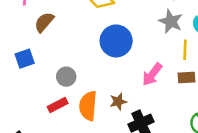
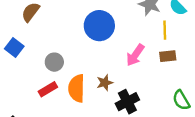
blue square: (25, 59) -> (14, 47), turned -30

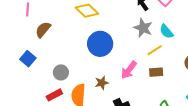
yellow line: (165, 30) -> (155, 50), turned 56
brown star: (105, 83) -> (102, 83), moved

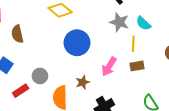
brown semicircle: (43, 30) -> (17, 34), turned -48
yellow line: (155, 50) -> (133, 44), turned -49
red rectangle: (54, 95) -> (21, 91), moved

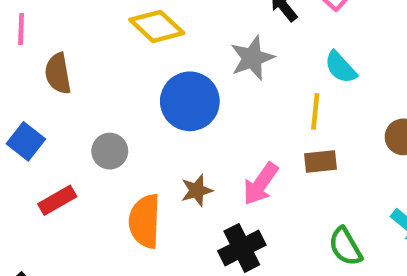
gray star: (119, 22) -> (252, 58), moved, turned 30
pink arrow: (109, 66) -> (261, 184), moved
gray circle: (40, 76) -> (110, 151), moved

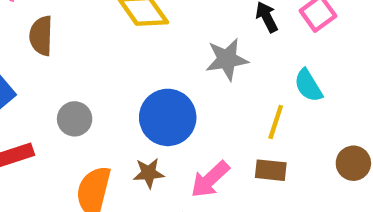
blue circle: (190, 101) -> (168, 117), moved

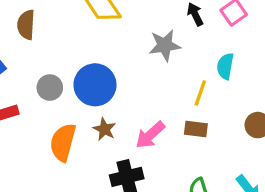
cyan semicircle: (308, 85) -> (225, 66), turned 40
blue circle: (168, 117) -> (95, 85), moved
brown star: (149, 173) -> (104, 129), turned 30

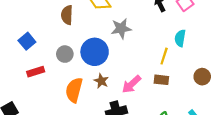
brown semicircle: (26, 25) -> (67, 15), moved
gray star: (165, 45) -> (121, 28), moved

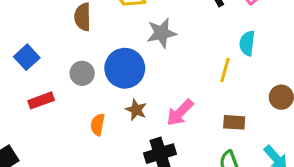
brown rectangle: (161, 80) -> (234, 122), moved
orange semicircle: (74, 90) -> (98, 124), size x0.6

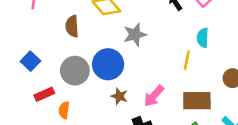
gray circle: (82, 73) -> (75, 71), size x1.5
brown rectangle: (234, 122) -> (197, 101), size x1.6
orange semicircle: (98, 124) -> (64, 110), moved

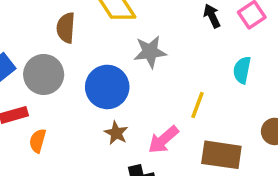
yellow line: (187, 60) -> (198, 105), moved
gray circle: (75, 71) -> (44, 74), moved

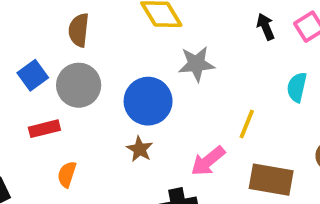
brown semicircle: (66, 28) -> (79, 30), moved
brown star: (116, 133) -> (140, 149), moved
orange semicircle: (38, 141) -> (67, 174), moved

